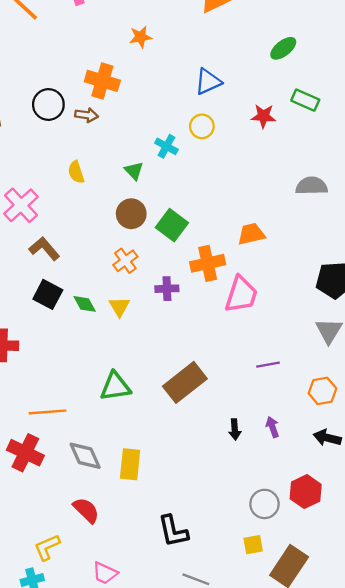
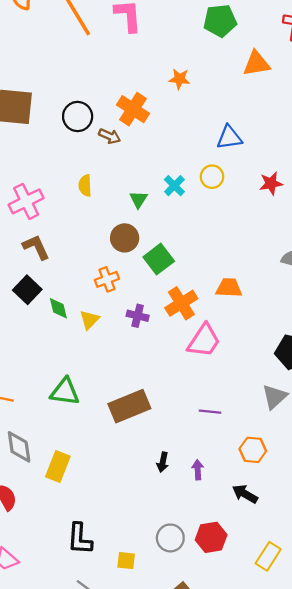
red star: (263, 116) -> (271, 183), turned -30
orange cross: (208, 263) -> (181, 303), turned -36
yellow square: (253, 545) -> (126, 561), moved

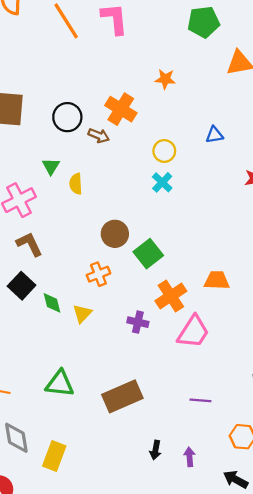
blue triangle: (229, 137) -> (214, 135), size x0.7
yellow circle: (212, 177) -> (164, 151), moved
green triangle: (138, 199) -> (51, 166), moved
purple cross: (138, 316) -> (138, 322), moved

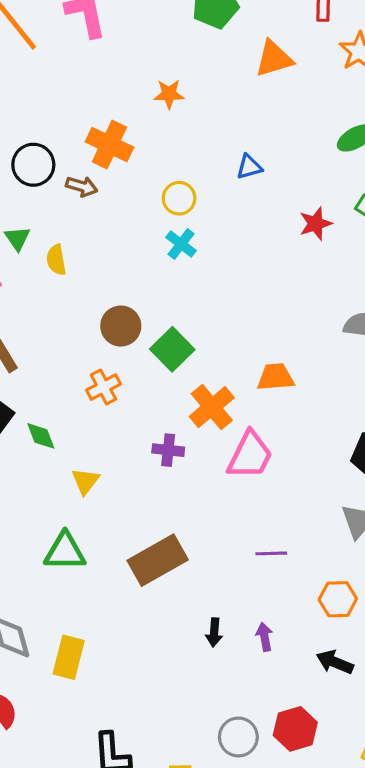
yellow triangle: (82, 313) -> (85, 481), moved

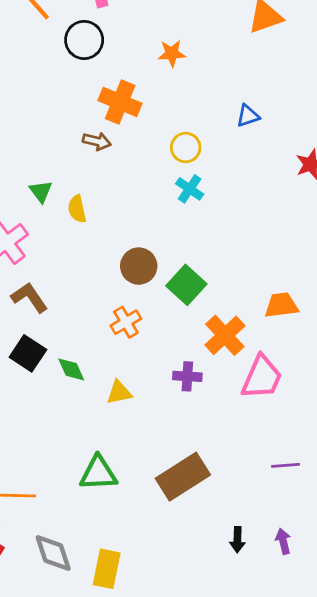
black circle: (33, 165) -> (84, 40), moved
yellow triangle: (85, 481) -> (119, 392), moved, turned 44

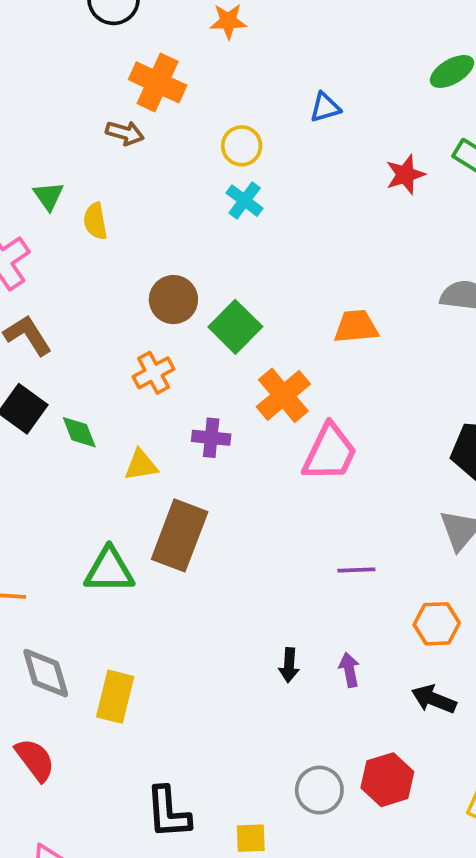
orange trapezoid: (281, 305) -> (356, 327), moved
purple cross: (187, 376) -> (211, 438), moved
brown rectangle: (183, 477) -> (180, 535), moved, turned -39

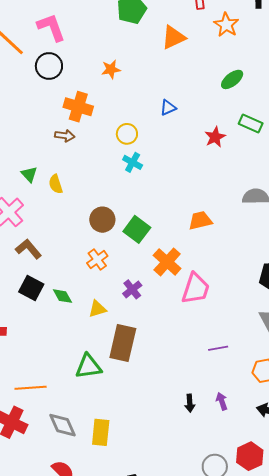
purple cross: (211, 438) -> (132, 289), turned -36

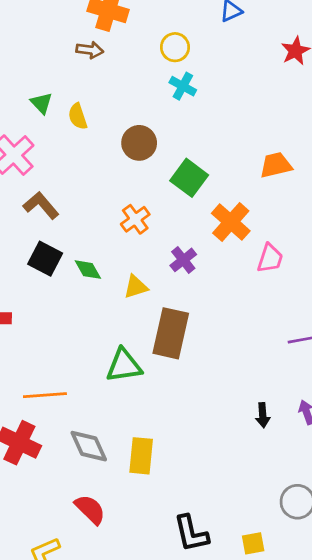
brown circle: (102, 220) -> (139, 143), moved
pink trapezoid: (196, 289) -> (270, 258), size x0.7

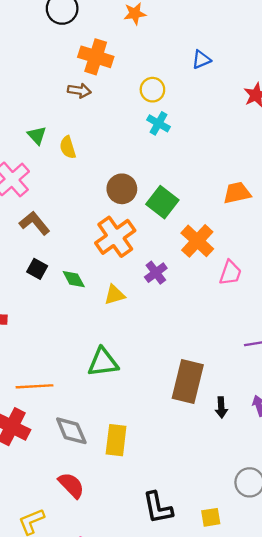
brown circle: (139, 143) -> (122, 189), moved
orange cross: (135, 219) -> (115, 237), size x1.6
black square: (45, 259) -> (37, 269), size x0.7
brown rectangle: (171, 333) -> (188, 381), moved

